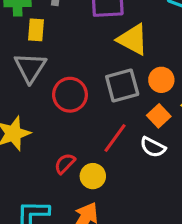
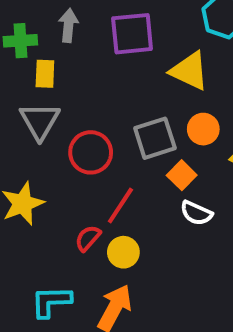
yellow triangle: (133, 39) -> (189, 71), moved
orange square: (159, 116) -> (182, 175), moved
red line: (115, 138) -> (120, 206), moved

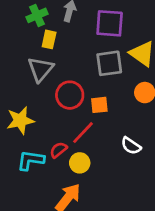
green cross: (20, 41) -> (37, 15), turned -30
gray square: (155, 138) -> (109, 63), moved
orange square: (182, 175) -> (99, 105), moved, turned 30
cyan L-shape: (51, 302) -> (31, 160), moved

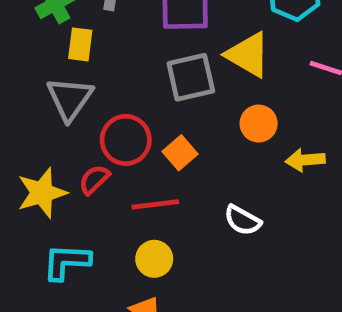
orange square: (99, 105) -> (180, 153), turned -30
red line: (83, 133) -> (155, 204), turned 45
red semicircle: (58, 150) -> (94, 180), moved

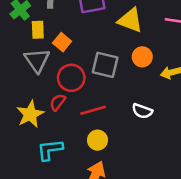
gray square: (191, 77) -> (105, 65), moved, turned 36
orange square: (180, 153) -> (62, 42), moved

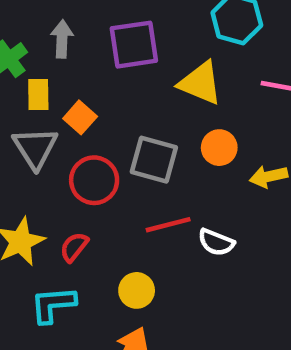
red semicircle: (58, 102) -> (74, 247), moved
red line: (93, 110) -> (168, 225), moved

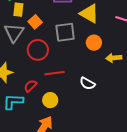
gray square: (154, 160) -> (65, 32), moved, turned -30
red line: (168, 225) -> (55, 73), moved
red semicircle: (74, 247) -> (30, 86), moved

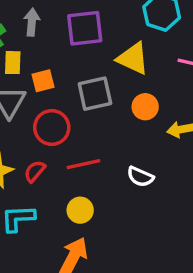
orange square: (35, 22) -> (43, 81), turned 32
red semicircle: (30, 86) -> (35, 171), moved

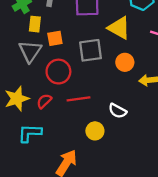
yellow circle: (80, 210) -> (95, 131), moved

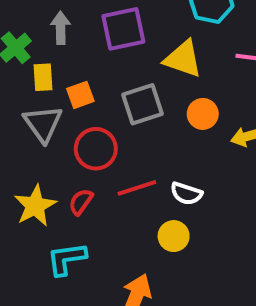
white semicircle: (118, 111) -> (186, 193), moved

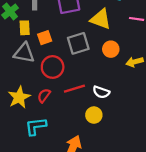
gray triangle: (43, 124) -> (24, 53), turned -45

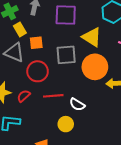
yellow rectangle: (25, 28) -> (20, 29), turned -40
orange circle: (111, 49) -> (95, 67), size x1.6

